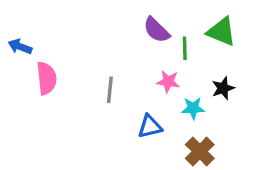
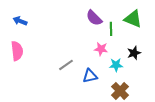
blue arrow: (20, 47) -> (20, 21), moved
pink semicircle: (47, 78) -> (17, 51), moved
gray line: (110, 90) -> (66, 65), moved, turned 49

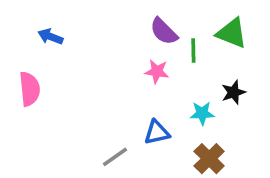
blue arrow: (20, 21) -> (50, 37), moved
pink star: (101, 49) -> (157, 71), moved
gray line: (66, 65) -> (115, 157), moved

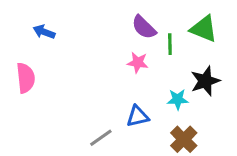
black star: (233, 92) -> (205, 81), size x1.4

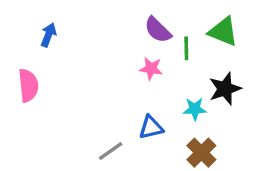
blue arrow: (44, 32) -> (48, 35), turned 90

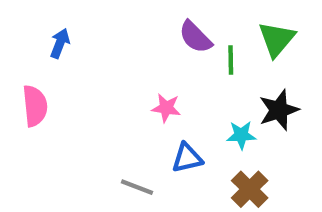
green triangle: (223, 32) -> (277, 39), turned 48
pink star: (151, 69) -> (166, 108), moved
gray line: (111, 151) -> (137, 187), turned 56

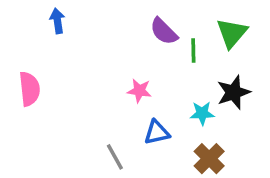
blue arrow: (60, 43) -> (57, 21), moved, turned -30
gray line: (137, 187) -> (115, 157), turned 40

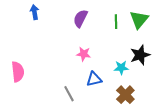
purple semicircle: (164, 31) -> (80, 18), moved, turned 72
green line: (193, 51) -> (116, 22), moved
pink semicircle: (30, 89) -> (18, 72), moved

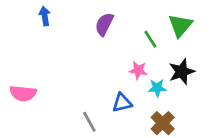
green line: (116, 22) -> (150, 39), moved, turned -32
pink star: (84, 54) -> (138, 70), moved
pink semicircle: (18, 72) -> (23, 93), turned 102

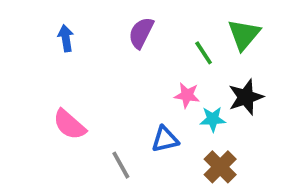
blue arrow: (45, 16) -> (66, 38), moved
pink semicircle: (23, 93) -> (69, 125), moved, turned 35

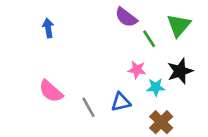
purple semicircle: (141, 33) -> (126, 17), moved, turned -80
gray line: (121, 165) -> (89, 107), moved

